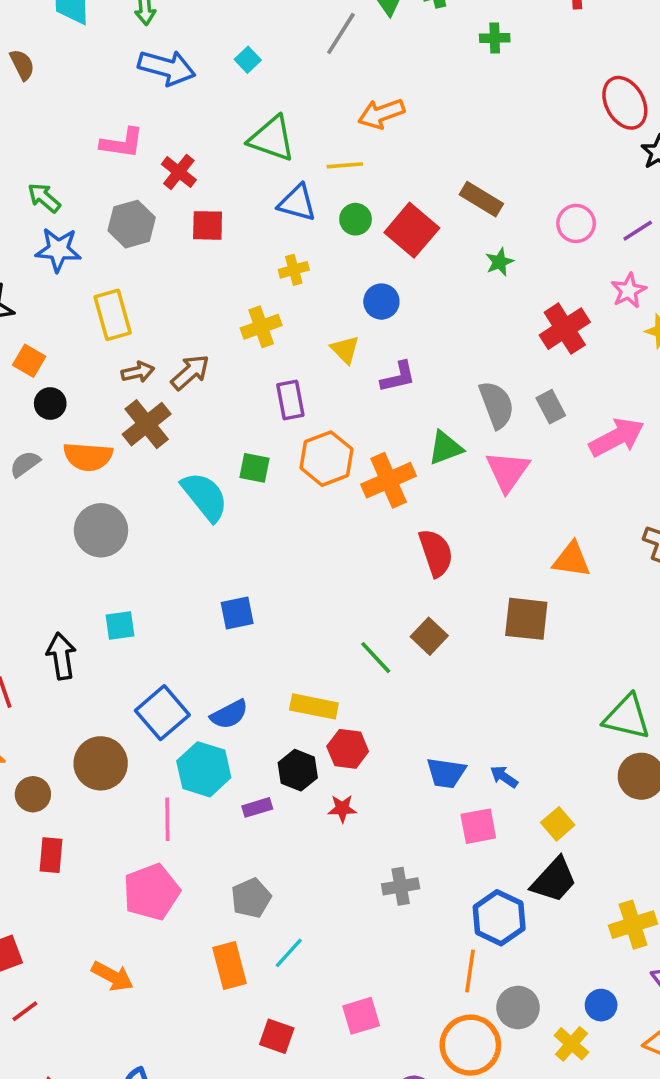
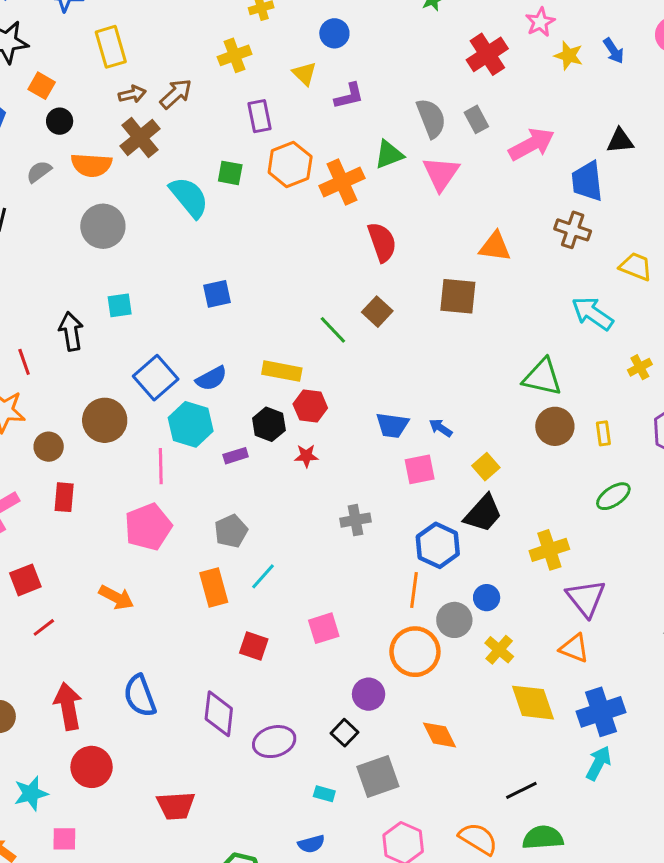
blue circle: (601, 1005) -> (487, 598), moved

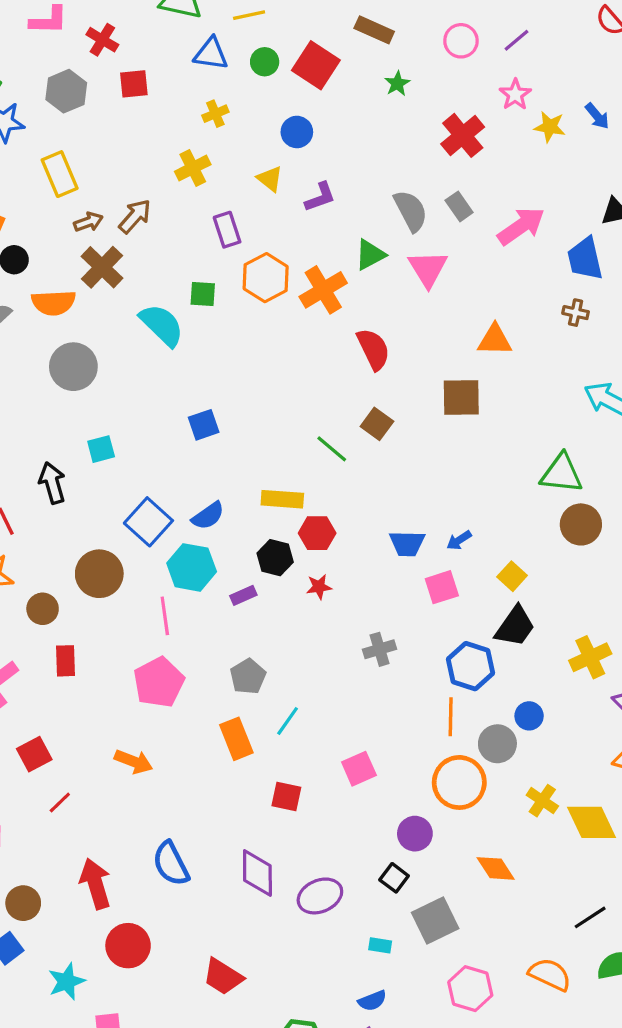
brown cross: (573, 230) -> (576, 313), size x0.7
blue arrow: (441, 428) -> (459, 540), turned -60
yellow cross: (499, 650) -> (542, 801), moved
red trapezoid: (176, 806) -> (223, 977), turned 42

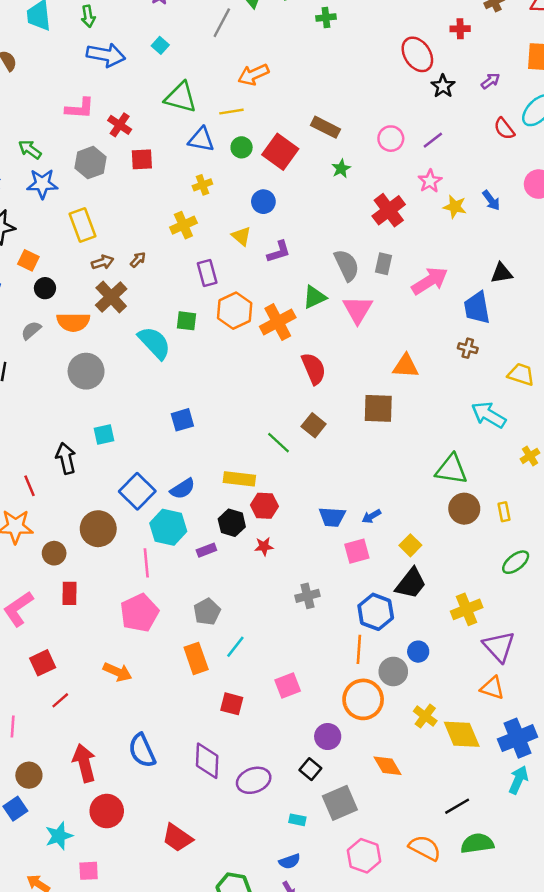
gray rectangle: (459, 206) -> (383, 264), turned 45
brown arrow: (135, 216) -> (138, 260), size x0.6

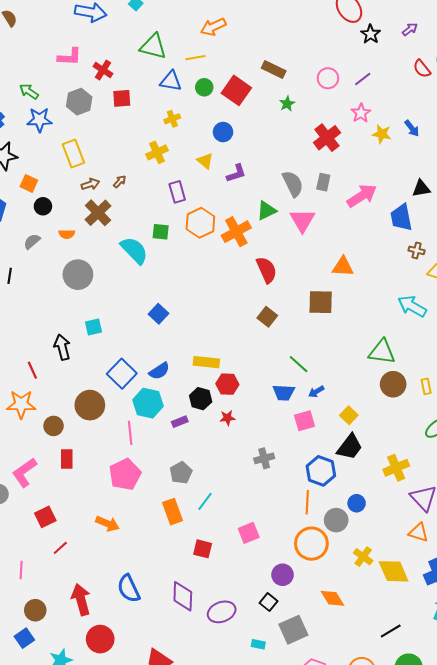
orange semicircle: (73, 322) -> (67, 234), size x0.6
brown cross: (468, 348) -> (417, 250), moved
blue square: (182, 420) -> (158, 314), turned -30
green line: (279, 443) -> (299, 364), moved

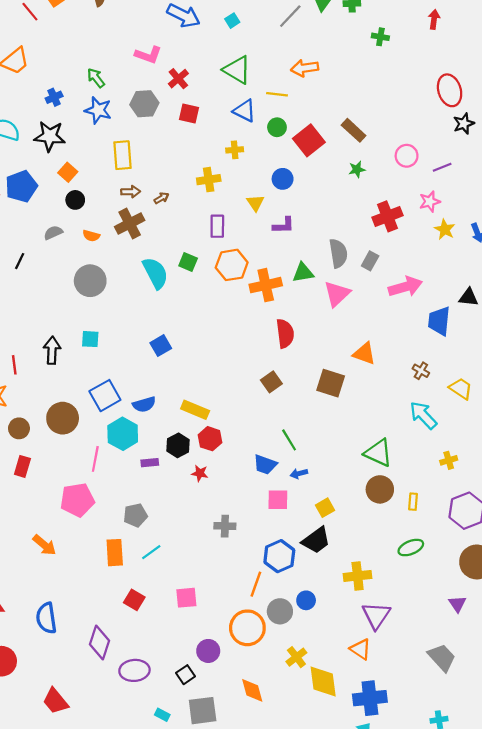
brown cross: (417, 250) -> (421, 371), moved

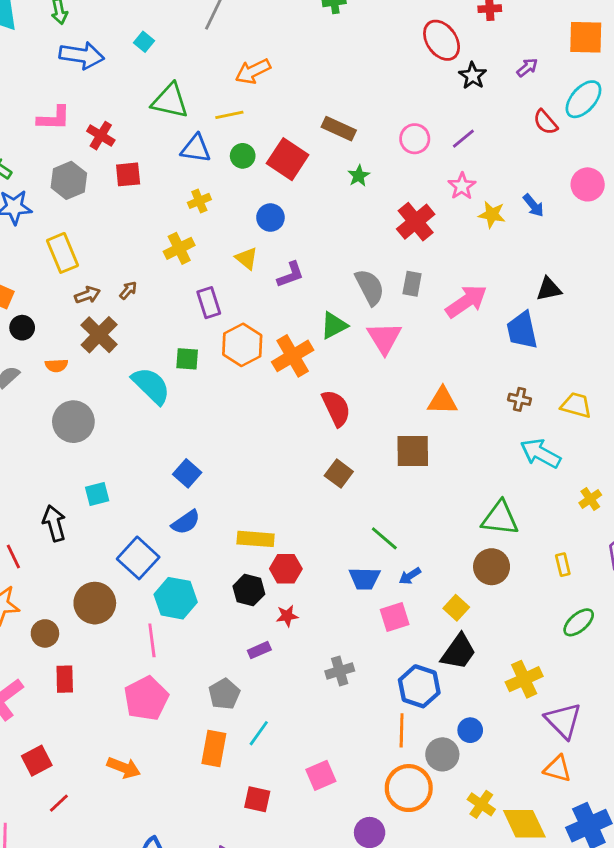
blue semicircle: (144, 404) -> (186, 522), moved
purple rectangle: (150, 463) -> (259, 650), moved
brown circle: (380, 489) -> (492, 567), moved
orange rectangle: (115, 553) -> (214, 748), turned 32

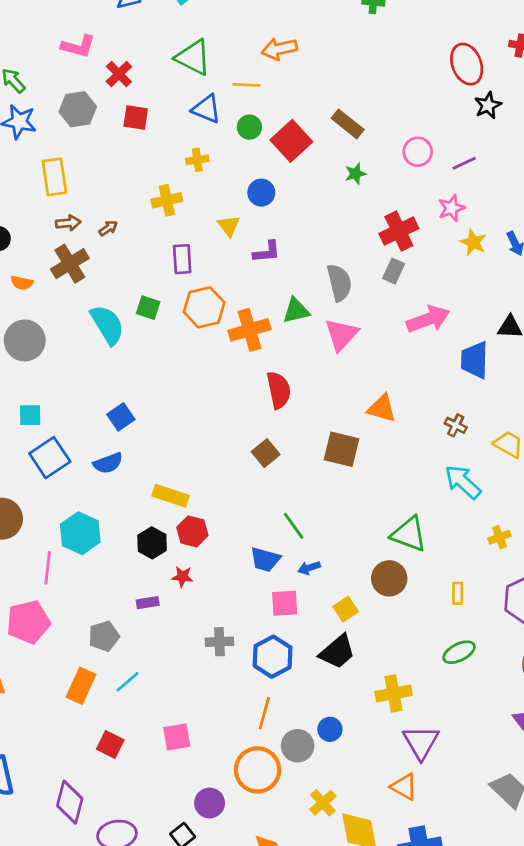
gray rectangle: (412, 284) -> (394, 271), moved
blue square: (138, 558) -> (50, 458), moved
blue hexagon: (419, 686) -> (273, 657), moved

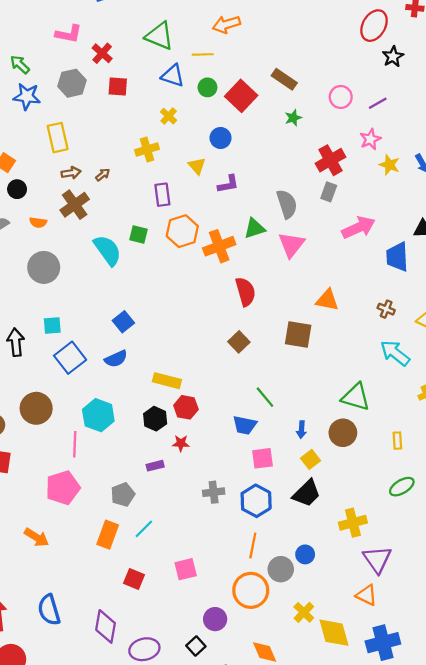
red ellipse: (467, 64) -> (374, 26), turned 56
yellow cross: (197, 160) -> (169, 116), turned -35
blue arrow: (309, 568) -> (301, 430), moved, turned -63

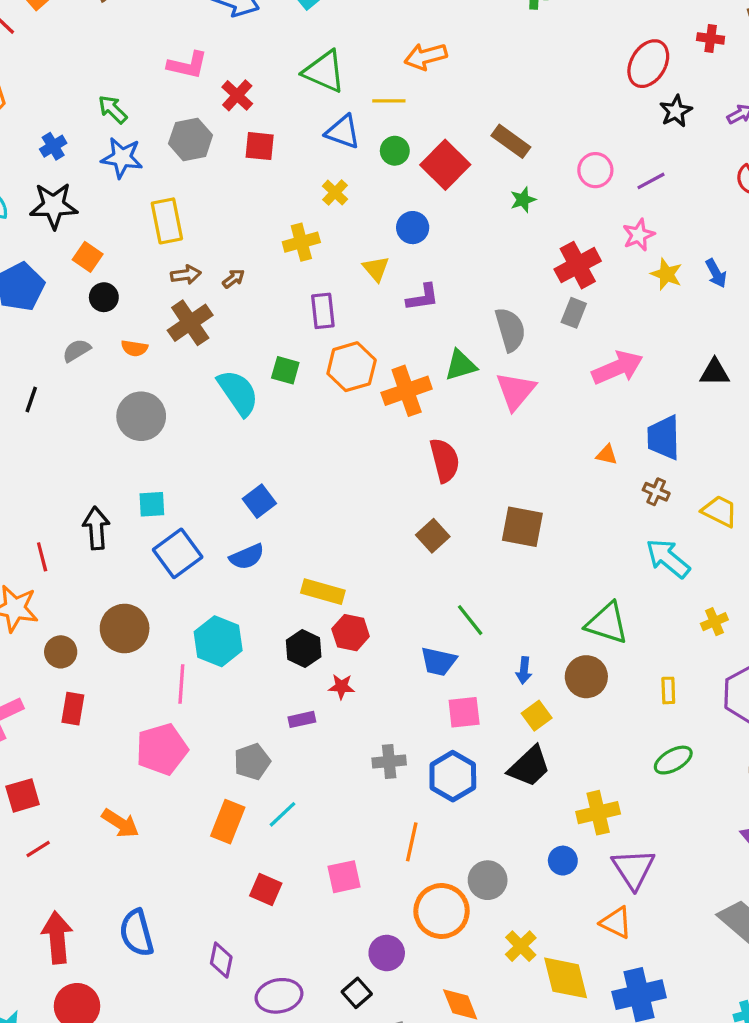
blue trapezoid: (397, 257) -> (664, 438), moved
orange triangle: (327, 300) -> (607, 455), moved, size x0.6
orange line: (253, 546) -> (412, 842), moved
blue circle: (305, 554) -> (563, 861), moved
purple diamond: (106, 626) -> (221, 960), size x0.7

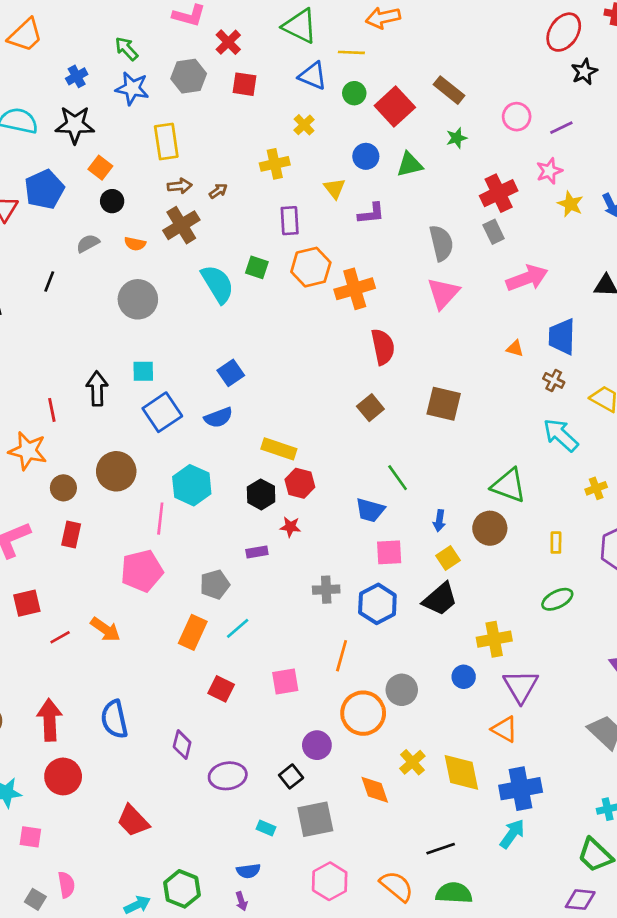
gray rectangle: (574, 313) -> (494, 232), turned -50
green triangle: (461, 365) -> (410, 165), moved
red line: (38, 849) -> (60, 637), moved
yellow cross: (521, 946) -> (412, 762), moved

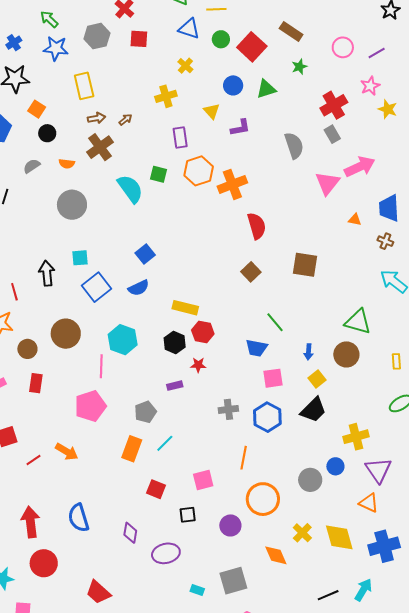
pink triangle: (443, 293) -> (327, 183), moved
gray circle: (402, 690) -> (310, 480), moved
black square: (291, 776) -> (188, 515), moved, turned 36
cyan arrow: (512, 834) -> (363, 590), moved

